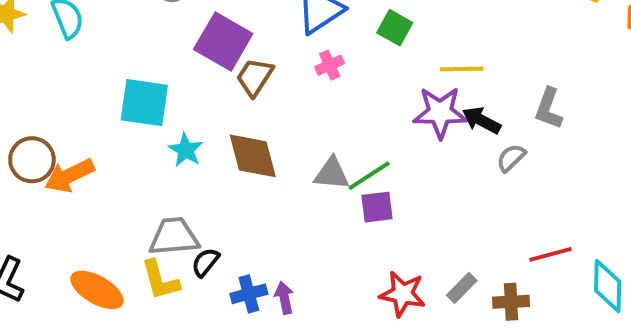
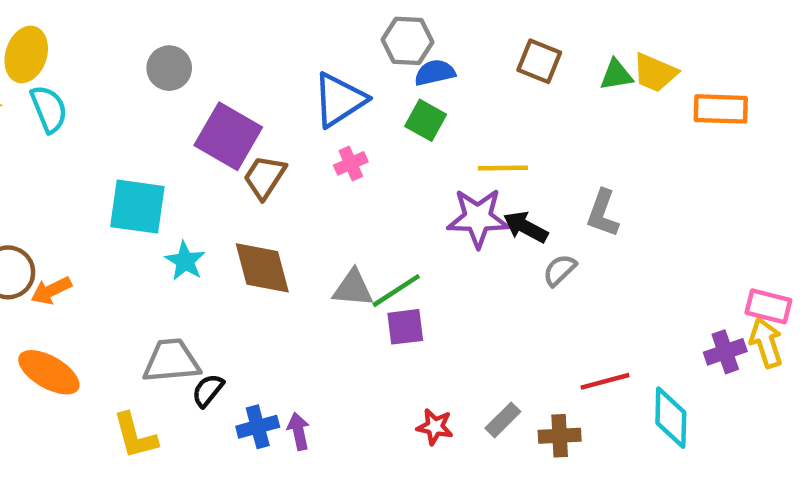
orange arrow: (69, 176) -> (51, 291), size x0.7
yellow L-shape: (160, 280) -> (135, 436), moved
orange ellipse: (97, 290) -> (49, 372), moved
red star: (403, 294) -> (435, 427), size x0.7

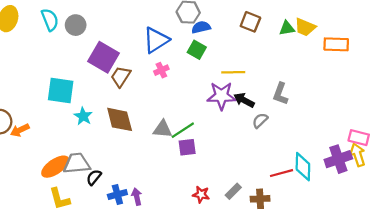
cyan semicircle: (49, 109) -> (50, 20), moved
purple cross: (725, 352) -> (338, 159), size x1.4
orange ellipse: (49, 372) -> (55, 167), moved, turned -64
cyan diamond: (671, 418) -> (303, 167), moved

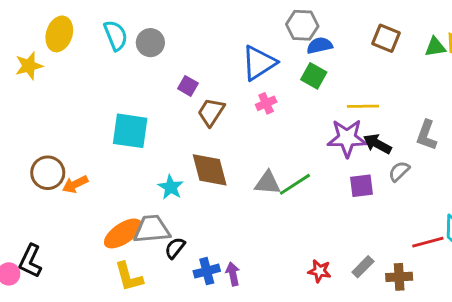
purple square: (103, 57) -> (188, 86), size x0.5
cyan star: (83, 116) -> (171, 187), moved
purple square: (187, 147) -> (361, 186), moved

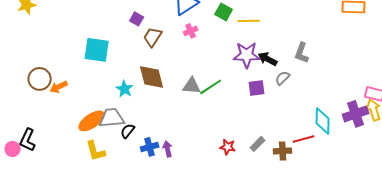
yellow line: (363, 106) -> (249, 21), moved
red line: (428, 242) -> (304, 139), moved

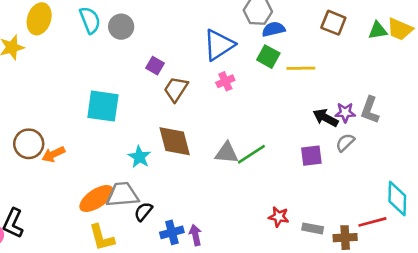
purple star: (247, 55) -> (345, 113), moved, size x0.6
gray rectangle: (258, 144) -> (313, 228), turned 56
red star: (228, 147) -> (279, 217), moved

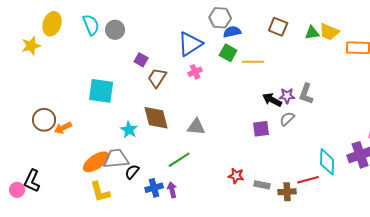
green line: (251, 154) -> (179, 160), moved

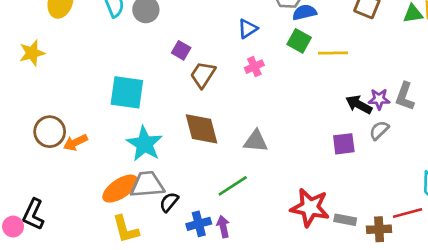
blue triangle: (190, 44) -> (248, 29), size x0.6
yellow star: (31, 46) -> (32, 53), moved
cyan star: (129, 130) -> (145, 144), moved, size x1.5
red star: (236, 176) -> (310, 208), size x1.8

